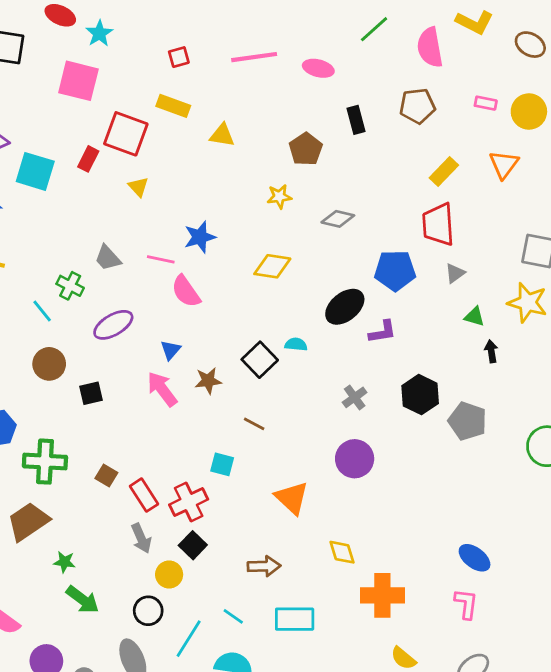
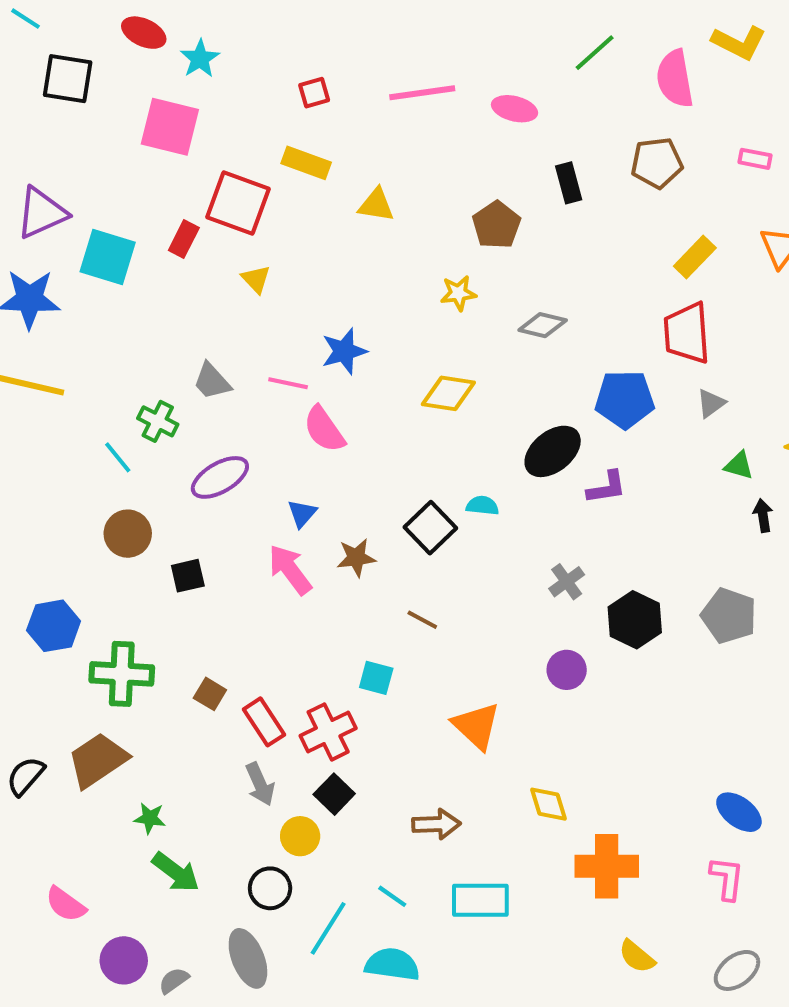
black hexagon: (420, 395) -> (635, 620), moved
purple circle: (355, 459) -> (567, 670), size x0.7

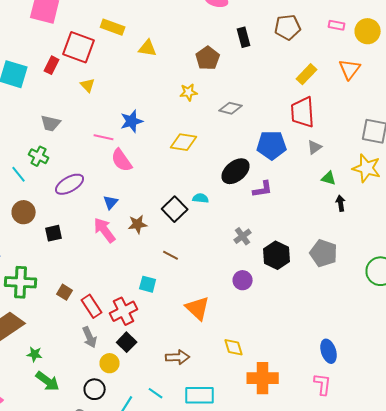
gray trapezoid: (212, 381) -> (51, 123), moved, turned -35
blue ellipse: (739, 812) -> (329, 351), turned 35

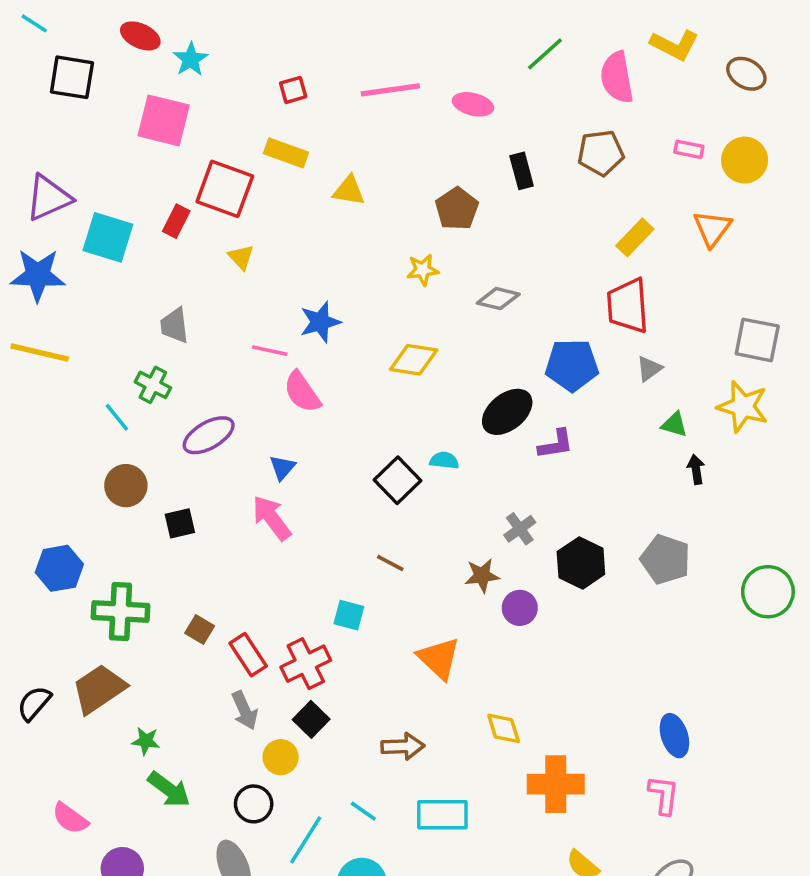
gray trapezoid: (51, 123) -> (174, 326), turned 70
brown star: (138, 224) -> (482, 576), moved

